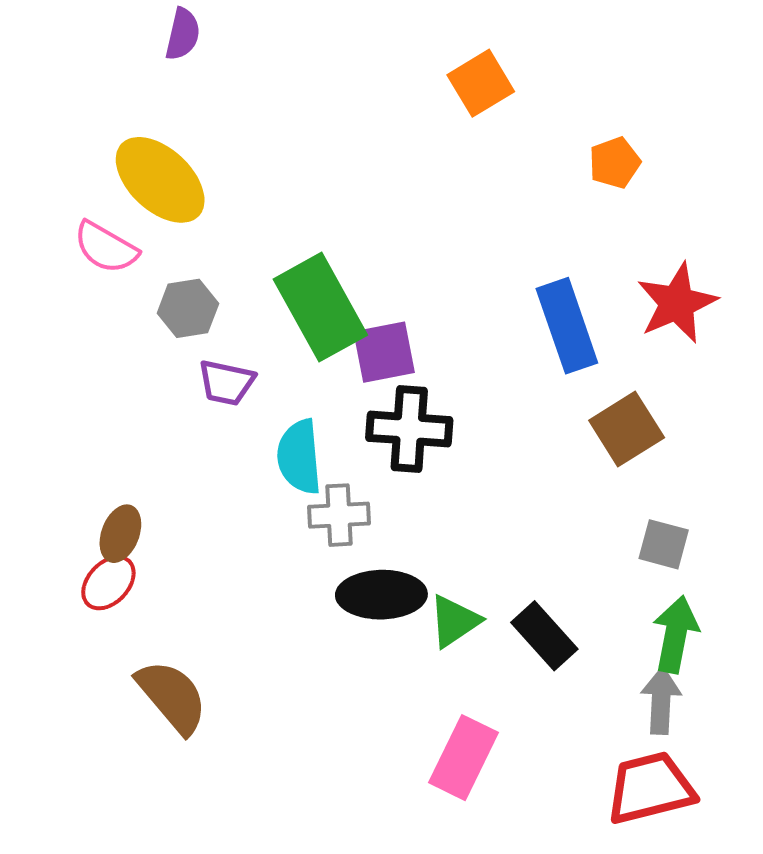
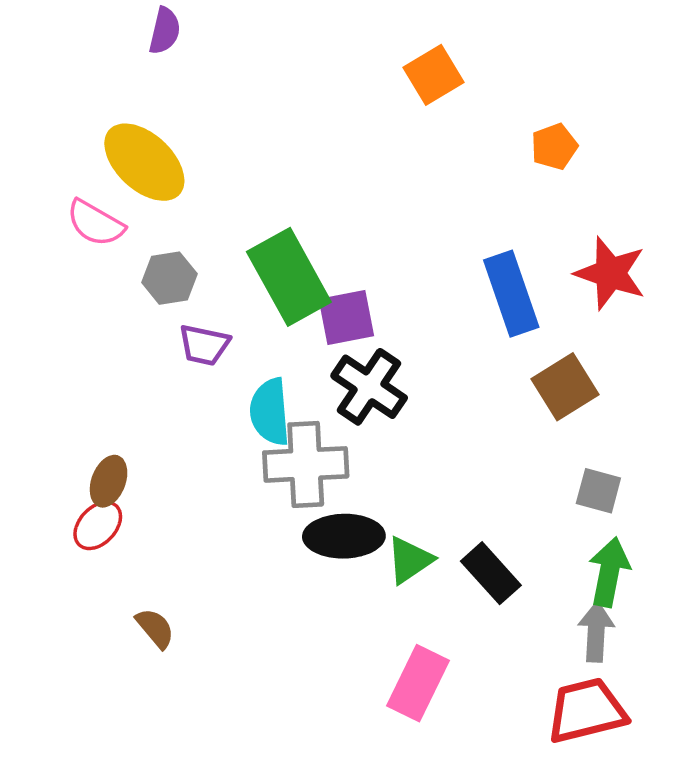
red star: (677, 303) -> (610, 273), turned -30
black cross: (409, 429) -> (369, 387), turned 30
gray cross: (339, 515) -> (306, 464), size x1.5
brown semicircle: (172, 697) -> (155, 628), size x0.6

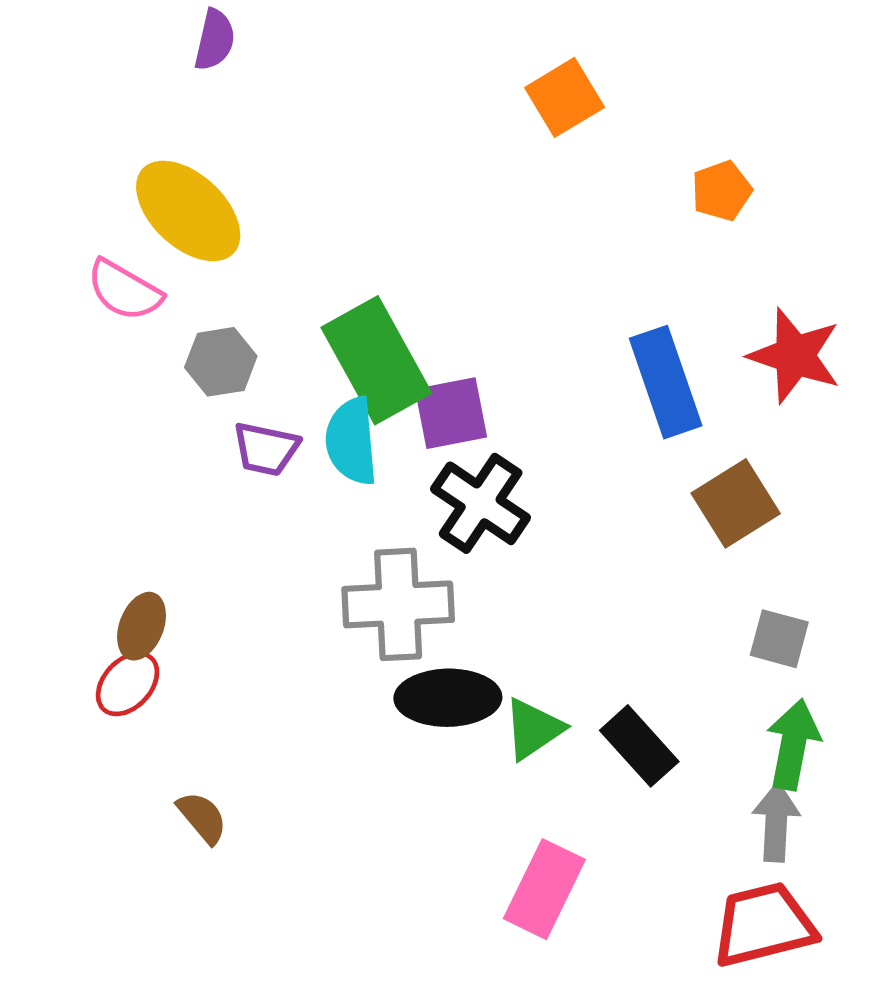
cyan semicircle: (270, 412) -> (351, 441), moved

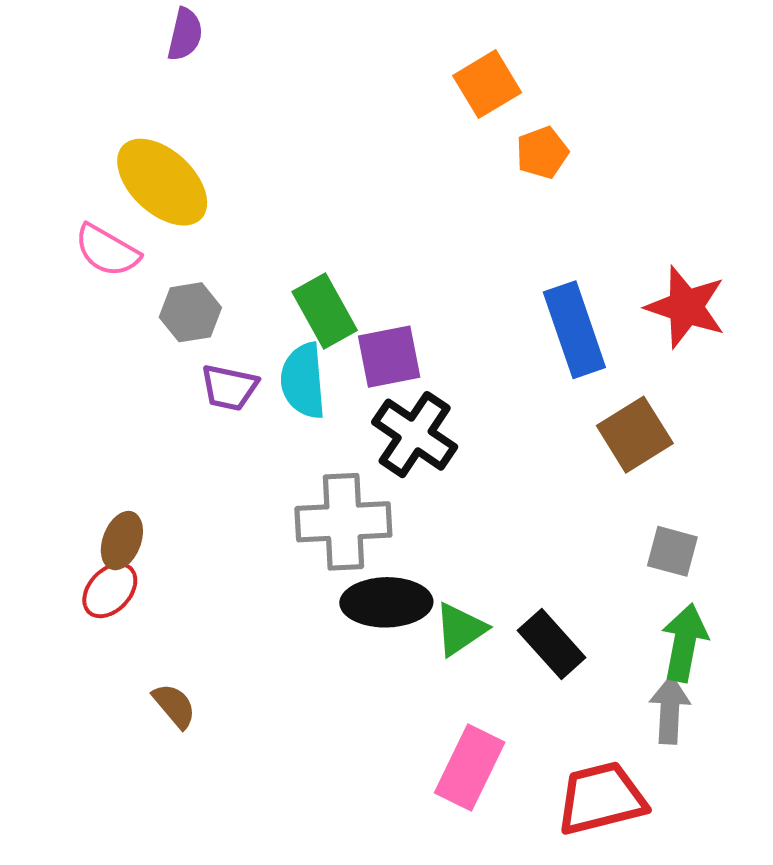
orange pentagon: (722, 191) -> (542, 153), moved
green rectangle: (376, 360) -> (325, 311), size x0.7
red trapezoid: (764, 925) -> (601, 798), moved

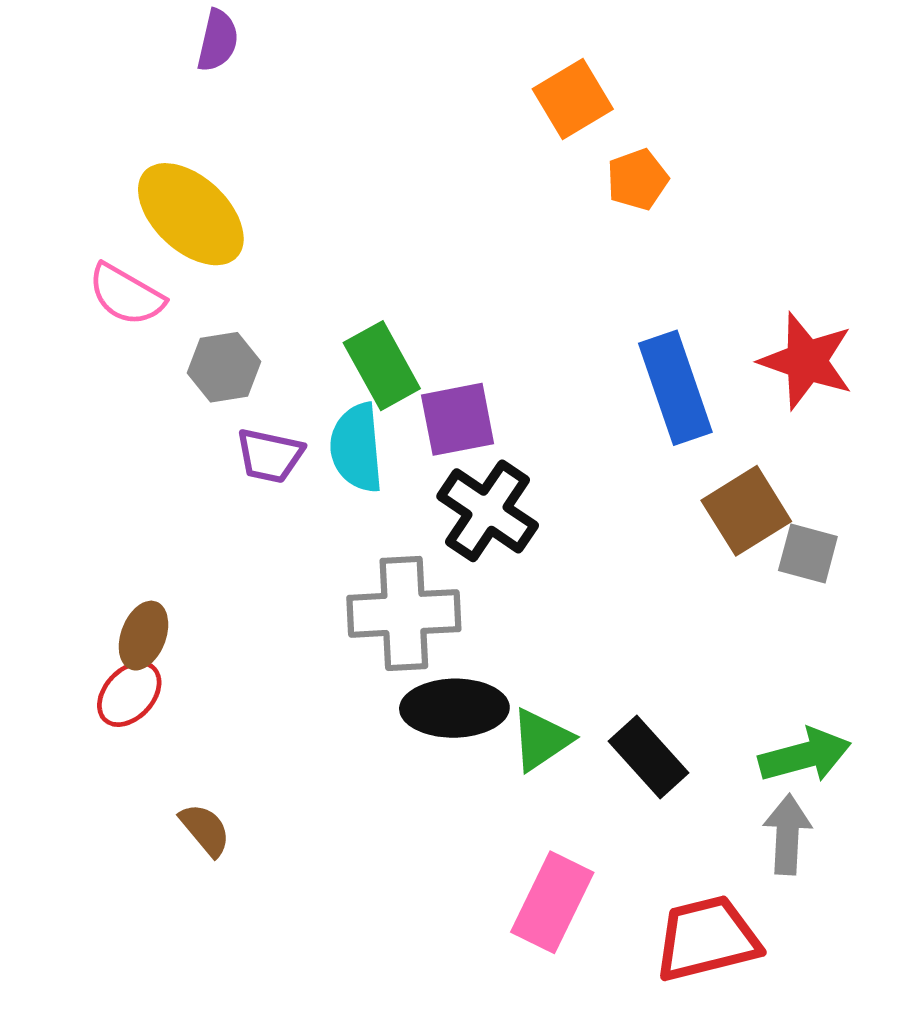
gray square: (672, 551) -> (808, 553), moved
green arrow: (684, 643) -> (805, 755), turned 64

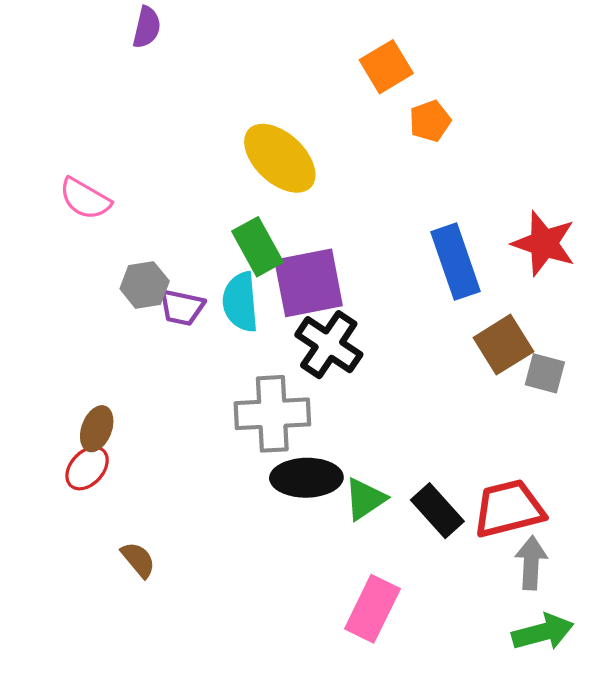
yellow ellipse: (191, 214) -> (280, 158), moved
gray hexagon: (224, 367) -> (145, 285), moved
purple square: (458, 419) -> (309, 283), size x1.4
green arrow: (805, 755) -> (543, 632), moved
red trapezoid: (707, 939) -> (509, 509), moved

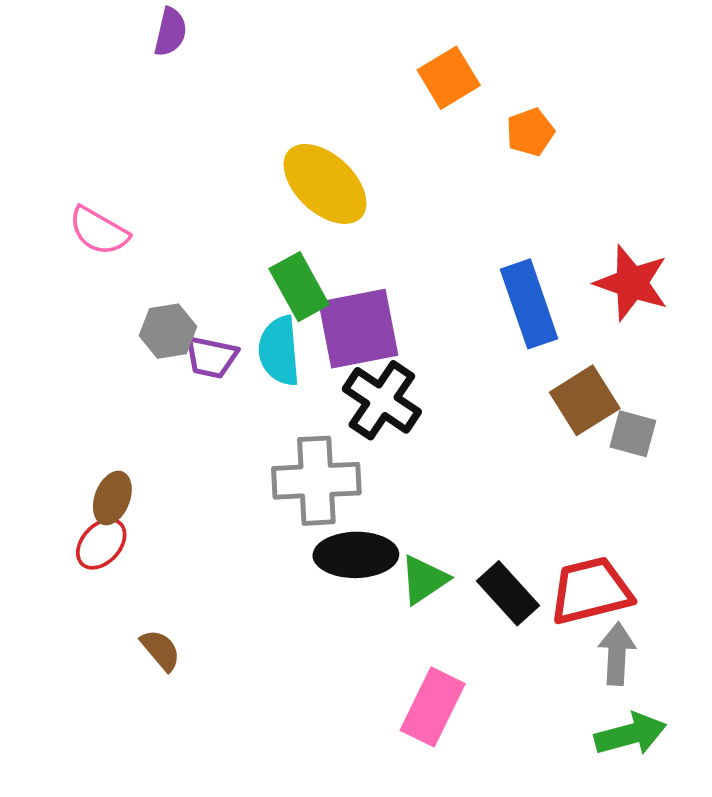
orange pentagon: (430, 121) -> (530, 132), moved

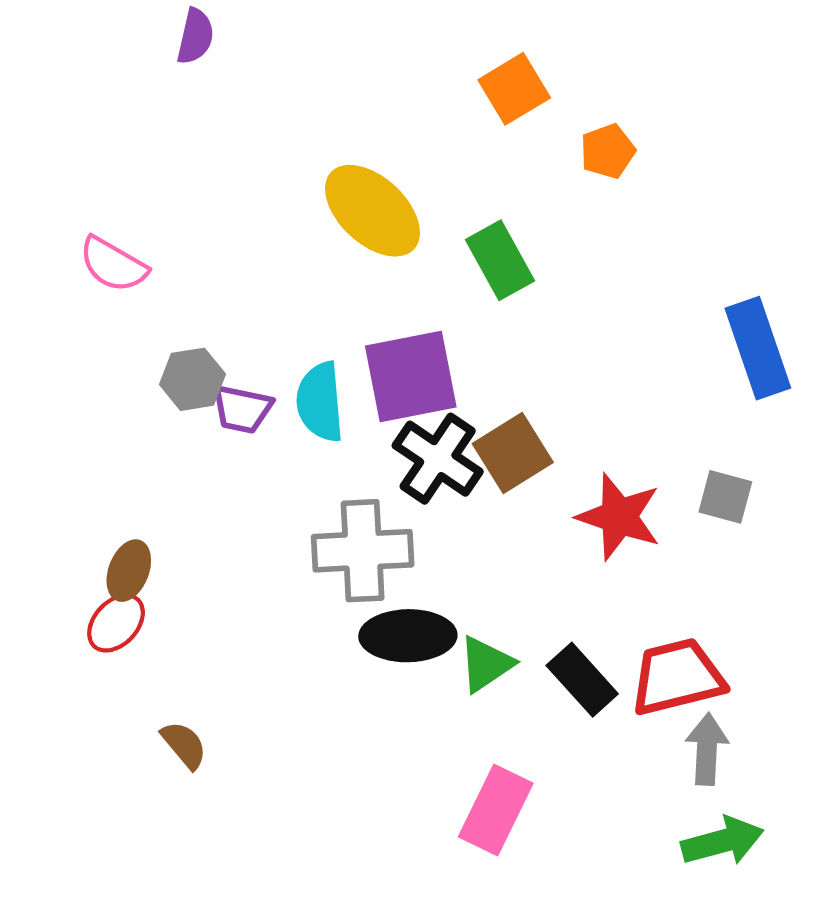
red star: (632, 283) -> (619, 517), moved
green rectangle: (299, 287) -> (500, 260), moved
blue rectangle: (529, 304) -> (758, 348), moved
brown square: (585, 400) -> (513, 453), moved

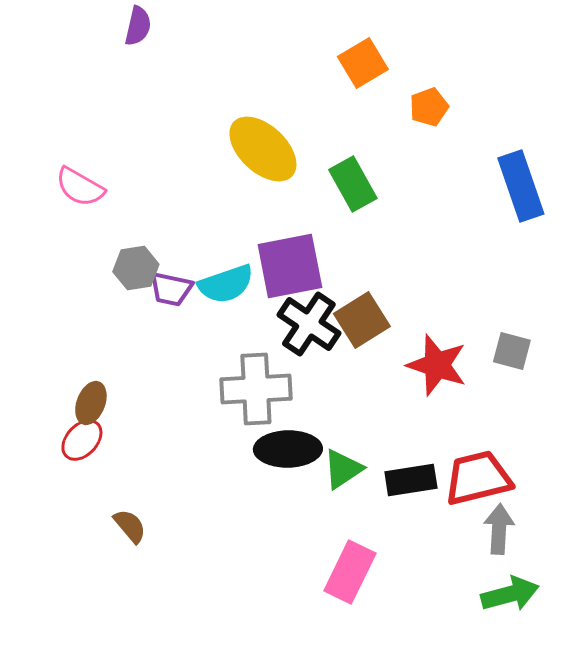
blue rectangle: (758, 348) -> (521, 186), moved
cyan semicircle: (320, 402) -> (226, 284), turned -104
black rectangle: (582, 680) -> (411, 480), turned -57

